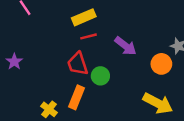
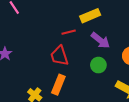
yellow rectangle: (84, 17) -> (90, 16), moved
green circle: (100, 76) -> (98, 65), moved

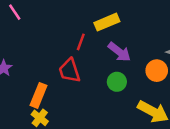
red line: (69, 32) -> (81, 42), turned -56
orange rectangle: (58, 85) -> (38, 95), moved

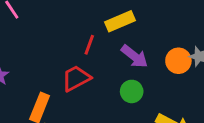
red trapezoid: (70, 71) -> (76, 78), turned 80
orange circle: (157, 71) -> (178, 61), moved

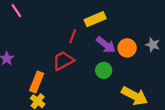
orange circle: (178, 61) -> (127, 48), moved

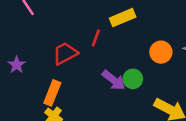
purple arrow: (106, 45) -> (114, 80), moved
red trapezoid: (63, 61) -> (65, 53), moved

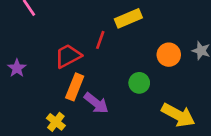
purple arrow: (114, 80) -> (96, 103), moved
orange rectangle: (52, 93) -> (75, 87), moved

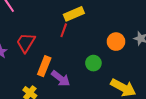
yellow rectangle: (128, 18) -> (74, 14), moved
red trapezoid: (68, 56) -> (26, 43), moved, turned -30

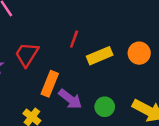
yellow rectangle: (74, 14) -> (100, 56), moved
green circle: (93, 63) -> (105, 107), moved

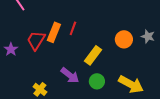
yellow rectangle: (100, 56) -> (93, 55), moved, turned -30
orange rectangle: (50, 84) -> (54, 32), moved

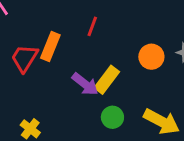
red line: (73, 28) -> (92, 26), moved
purple arrow: (70, 75) -> (85, 84), moved

